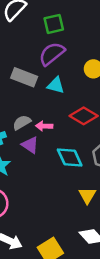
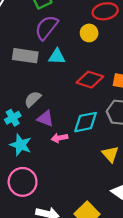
pink arrow: (44, 126) -> (59, 138), moved
cyan diamond: (70, 158) -> (86, 122), turned -64

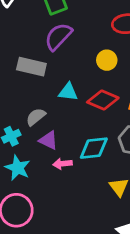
yellow circle: (89, 33) -> (107, 60), moved
cyan triangle: (57, 57) -> (68, 92), moved

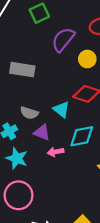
purple semicircle: (58, 37) -> (63, 40), moved
cyan triangle: (68, 92) -> (61, 109), moved, turned 36
gray semicircle: (36, 117) -> (29, 113), turned -120

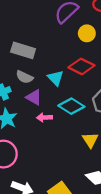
gray rectangle: (22, 70) -> (23, 50), moved
cyan diamond: (82, 136) -> (71, 106), turned 35

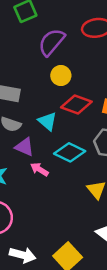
yellow circle: (87, 33) -> (61, 76), moved
pink arrow: (44, 118) -> (39, 169), turned 40

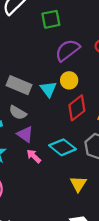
red diamond: (76, 105) -> (77, 108), turned -70
cyan triangle: (47, 121) -> (48, 89), moved

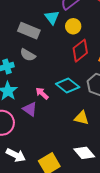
cyan triangle: (48, 89) -> (52, 17), moved
purple triangle: (25, 134) -> (30, 109), moved
yellow triangle: (78, 184) -> (82, 118), turned -49

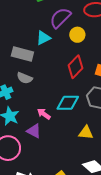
cyan triangle: (52, 17) -> (43, 38), turned 49
yellow circle: (73, 26) -> (77, 35), moved
cyan diamond: (68, 86) -> (68, 103), turned -30

